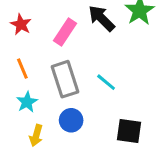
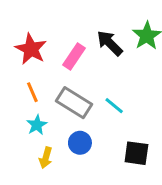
red star: (21, 24) -> (31, 49), size x1.5
gray rectangle: (65, 79) -> (74, 103), turned -40

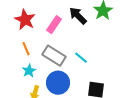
blue circle: (80, 143) -> (58, 83), size x1.5

